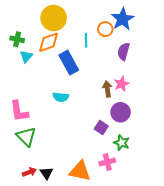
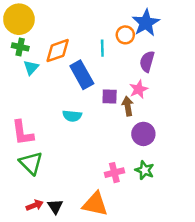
yellow circle: (54, 18) -> (19, 19), moved
pink star: (122, 84) -> (139, 89), moved
purple square: (101, 127) -> (110, 97), moved, turned -32
pink cross: (107, 162) -> (114, 173), moved

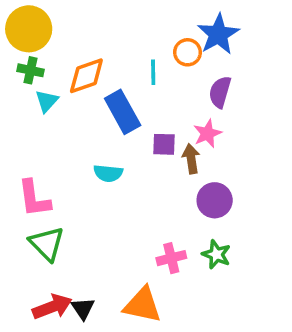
red arrow: (35, 205) -> (52, 307), size x1.5

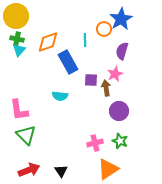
cyan triangle: (47, 101) -> (19, 50), moved
orange triangle: (142, 305) -> (108, 169), moved, turned -45
black triangle: (83, 309) -> (61, 171), moved

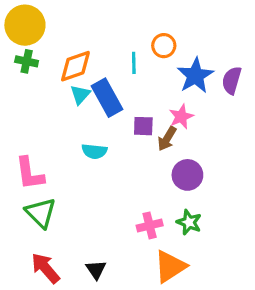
blue star: (121, 19) -> (195, 76), moved
cyan triangle: (19, 50) -> (80, 95), moved
purple semicircle: (122, 51) -> (232, 80), moved
brown arrow: (106, 88) -> (167, 139), turned -140
red arrow: (29, 170) -> (45, 268), turned -110

